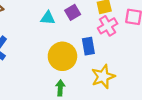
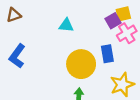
purple square: (73, 12) -> (113, 21), moved

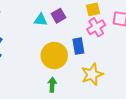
purple square: (113, 21) -> (58, 16), moved

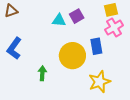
yellow star: (92, 74) -> (100, 82), moved
green arrow: (52, 85) -> (42, 73), moved

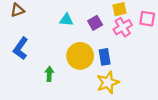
purple square: (77, 16) -> (95, 23), moved
blue rectangle: (96, 46) -> (105, 57), moved

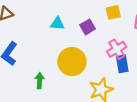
pink cross: (123, 27) -> (117, 49), moved
blue rectangle: (105, 57) -> (122, 64), moved

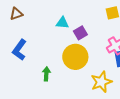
purple square: (88, 27) -> (80, 33), moved

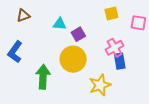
brown triangle: (16, 14) -> (23, 16), moved
green arrow: (46, 74) -> (43, 77), size x1.6

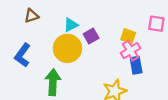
yellow square: (111, 13) -> (128, 36), moved, turned 32
cyan triangle: (60, 24) -> (71, 25), turned -32
yellow circle: (73, 59) -> (67, 48), moved

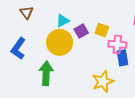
brown triangle: (31, 16) -> (27, 12), turned -48
yellow square: (128, 36) -> (102, 30), moved
pink cross: (130, 51) -> (117, 44), turned 36

